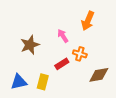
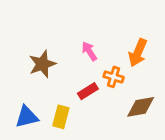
orange arrow: (88, 21) -> (138, 53), moved

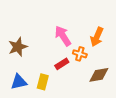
pink arrow: (89, 51) -> (63, 36), size x1.5
brown star: (42, 64) -> (18, 47), moved

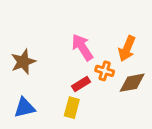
brown diamond: (99, 75) -> (132, 83), moved
yellow rectangle: (43, 82) -> (72, 108), moved

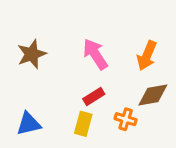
brown star: (23, 62) -> (32, 54), moved
orange cross: (105, 71) -> (126, 119), moved

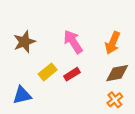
orange cross: (126, 119) -> (115, 100), moved, turned 35
yellow rectangle: (83, 124) -> (48, 72), moved, turned 36

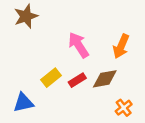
brown star: (24, 42) -> (26, 16), moved
brown diamond: (117, 73) -> (105, 79), moved

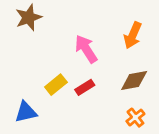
orange arrow: (121, 46) -> (133, 35), moved
brown diamond: (105, 79) -> (134, 81), moved

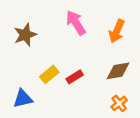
brown star: (29, 17) -> (25, 35), moved
pink arrow: (86, 49) -> (76, 23), moved

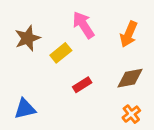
yellow rectangle: (49, 74) -> (61, 53), moved

